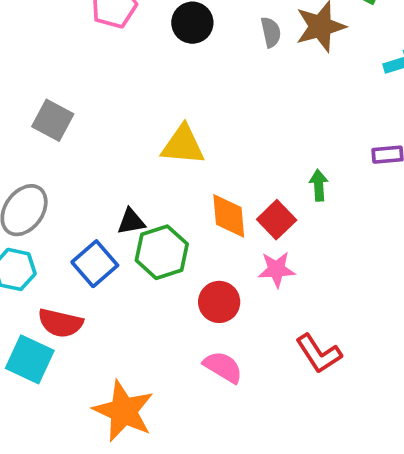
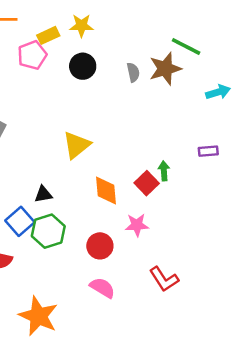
yellow triangle: (183, 145) -> (77, 145), turned -44
red square: (277, 220) -> (147, 183), moved
green hexagon: (162, 252) -> (48, 231), moved

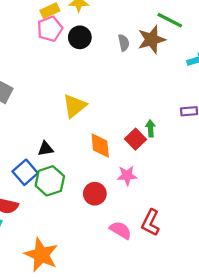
pink pentagon: (32, 55) -> (50, 29), moved
red L-shape: (164, 279) -> (150, 223), turned 60
pink semicircle: (102, 288) -> (121, 230), moved

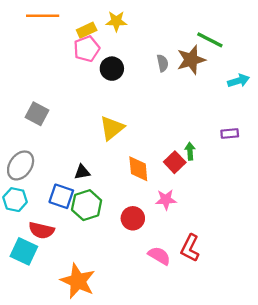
black circle: (80, 37) -> (112, 69), moved
blue square: (25, 172) -> (61, 196), turned -30

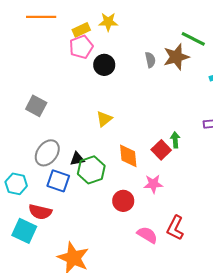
yellow triangle: (112, 128) -> (104, 119), size x0.7
gray ellipse: (21, 165) -> (47, 153), moved
green hexagon: (87, 205) -> (91, 170), moved

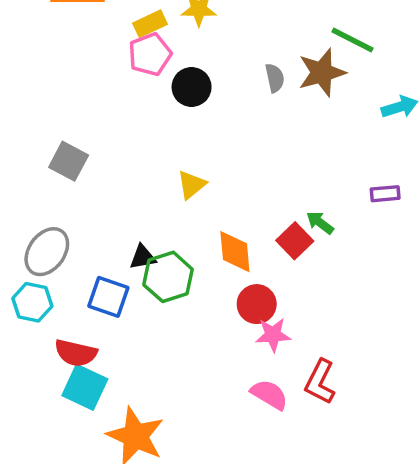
green arrow: (175, 140) -> (320, 223), turned -49
gray ellipse: (47, 153) -> (47, 252), moved
pink star: (153, 184) -> (273, 335), moved
red circle: (123, 201) -> (257, 304), moved
cyan square: (24, 231) -> (85, 387), moved

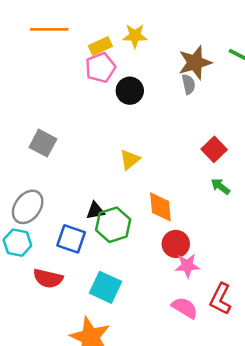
brown star: (322, 73) -> (195, 63), moved
red square: (295, 241) -> (214, 149), moved
cyan square: (85, 387) -> (106, 287), moved

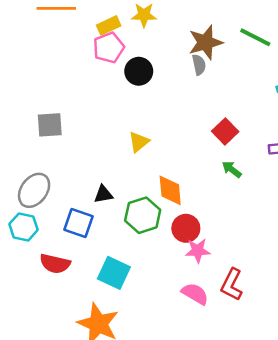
gray square: (43, 143) -> (50, 125), turned -32
green hexagon: (113, 225) -> (143, 215), moved

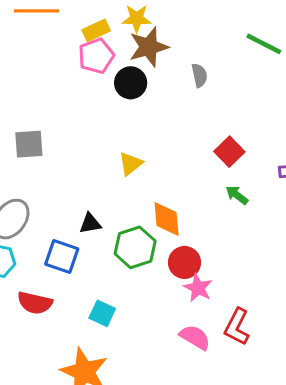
brown star: (205, 42) -> (149, 47), moved
pink star: (198, 251) -> (198, 288), turned 30
cyan square: (114, 273) -> (102, 313), size x0.7

